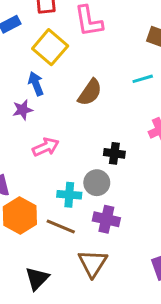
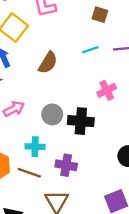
black cross: (114, 153) -> (81, 121), moved, size x1.5
gray circle: (97, 183) -> (52, 114), moved

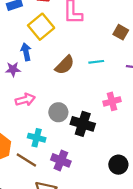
cyan line: (90, 50) -> (96, 62), moved

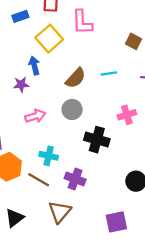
gray circle: (58, 112) -> (72, 109), moved

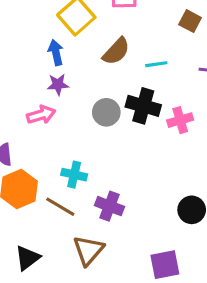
brown semicircle: (76, 78) -> (116, 51), moved
purple star: (21, 85) -> (58, 84), moved
pink arrow: (35, 116) -> (41, 115), moved
black cross: (97, 140) -> (143, 106), moved

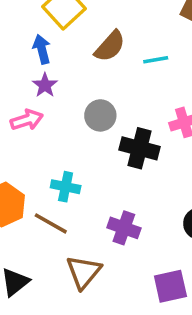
purple star: (58, 84) -> (45, 85), turned -30
black cross: (143, 106) -> (139, 148), moved
purple cross: (110, 206) -> (124, 228), moved

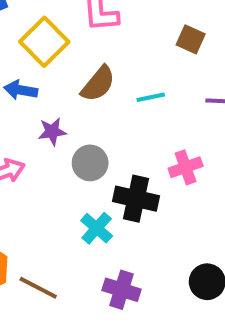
blue arrow: (42, 49) -> (21, 90), turned -64
purple star: (45, 85) -> (52, 132), moved, turned 30
cyan cross: (66, 187) -> (97, 228), moved, turned 32

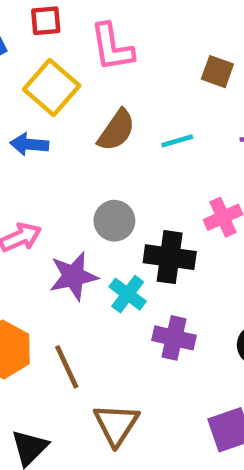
purple star: (52, 132) -> (73, 276), moved, size x1.5
brown line: (38, 288) -> (67, 367), turned 42
purple cross: (122, 290) -> (174, 338), moved

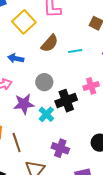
blue arrow: (29, 144) -> (16, 58), moved
black cross: (170, 257) -> (66, 101), turned -35
purple cross: (174, 338) -> (60, 148), moved

